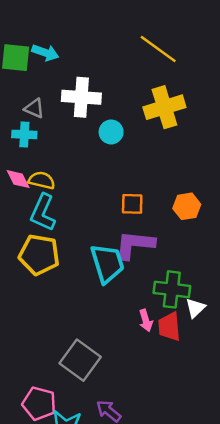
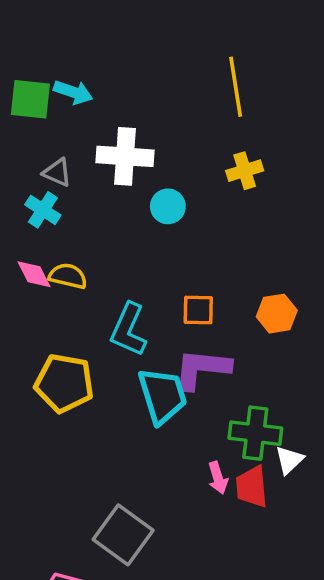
yellow line: (158, 49) -> (236, 87), turned 45
yellow cross: (164, 107) -> (245, 171), size x0.6
cyan cross: (24, 134) -> (43, 210), turned 30
cyan L-shape: (43, 213) -> (129, 330), moved

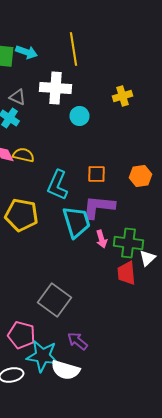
yellow line: (236, 87) -> (74, 49), moved
pink arrow: (218, 478) -> (102, 239), moved

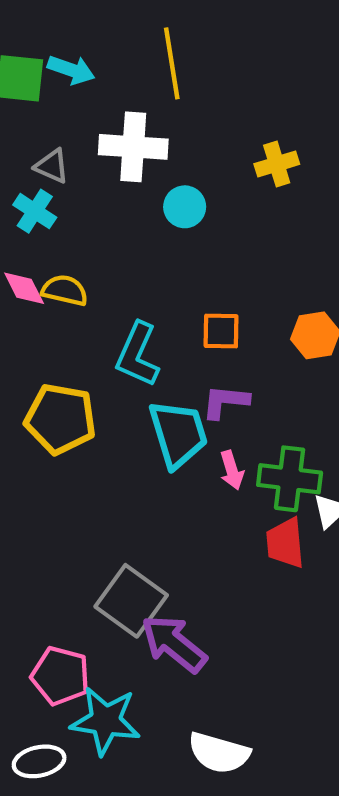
purple L-shape: (98, 207) -> (225, 402), size x0.7
purple arrow: (78, 341) -> (174, 644), moved, size x1.5
white semicircle: (66, 370) -> (219, 753), moved

